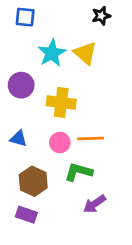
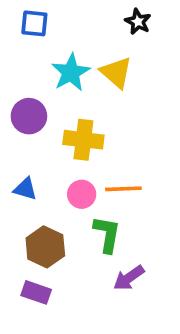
black star: (101, 16) -> (138, 22), turned -30
green L-shape: (79, 172) -> (107, 234), turned 84

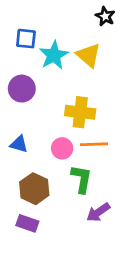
blue square: (34, 23) -> (26, 39), moved
yellow cross: (83, 140) -> (80, 112), moved

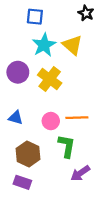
blue square: (26, 39) -> (35, 17), moved
yellow cross: (80, 112) -> (50, 79), moved, turned 30

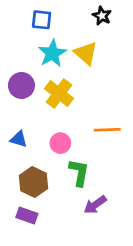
orange line: (77, 118) -> (107, 130), moved

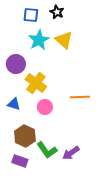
black star: (102, 16) -> (57, 12), moved
yellow cross: (59, 94) -> (36, 83), moved
green L-shape: (79, 173) -> (47, 150), moved, turned 135

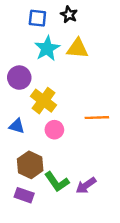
yellow triangle: (64, 40) -> (77, 48), turned -36

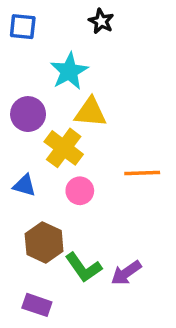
blue square: (37, 18) -> (23, 27), moved
yellow triangle: (77, 48) -> (90, 112), moved
purple rectangle: (24, 195) -> (37, 305), moved

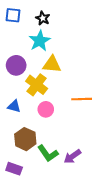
black star: (101, 21) -> (43, 18), moved
purple rectangle: (37, 305) -> (14, 169), moved

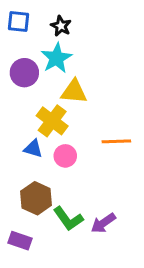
purple circle: (16, 65) -> (24, 73), moved
blue triangle: (14, 106) -> (33, 149), moved

